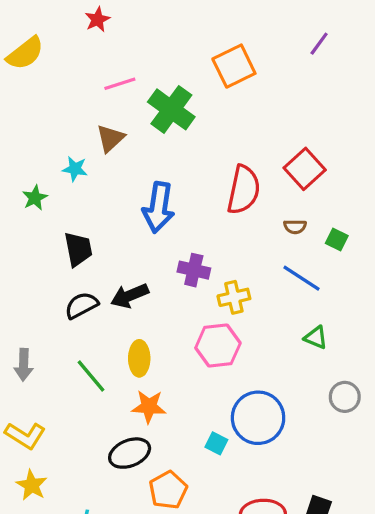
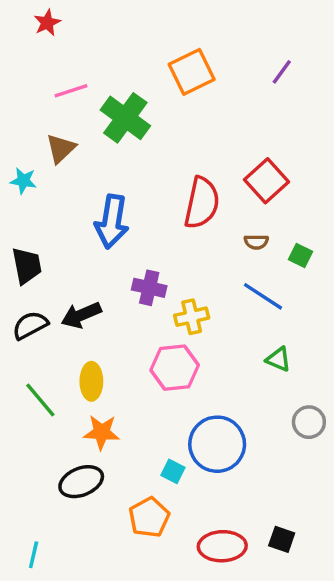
purple line: (319, 44) -> (282, 72), moved
orange pentagon: (168, 490) -> (149, 517), moved

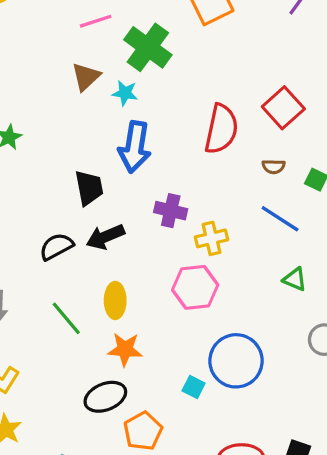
cyan star: (23, 181) -> (125, 93), moved
black trapezoid: (27, 266) -> (89, 188), moved
orange pentagon: (149, 517) -> (143, 431), moved

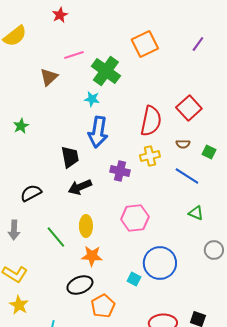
brown triangle: (86, 77) -> (49, 77), moved
yellow cross: (212, 238) -> (150, 156), moved
black semicircle: (56, 247) -> (31, 193), moved

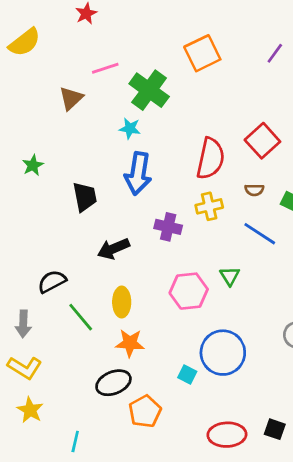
black trapezoid: (70, 157) -> (85, 197), moved
black semicircle: (31, 193) -> (52, 282), moved
green triangle: (196, 213) -> (230, 276), moved, turned 35
gray arrow: (14, 230) -> (23, 324), moved

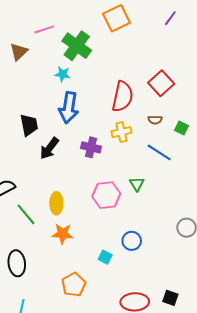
black arrow: (113, 249) -> (49, 148), moved, turned -30
blue circle: (223, 353) -> (132, 241), size x0.6
black ellipse: (113, 383) -> (17, 263), moved, turned -75

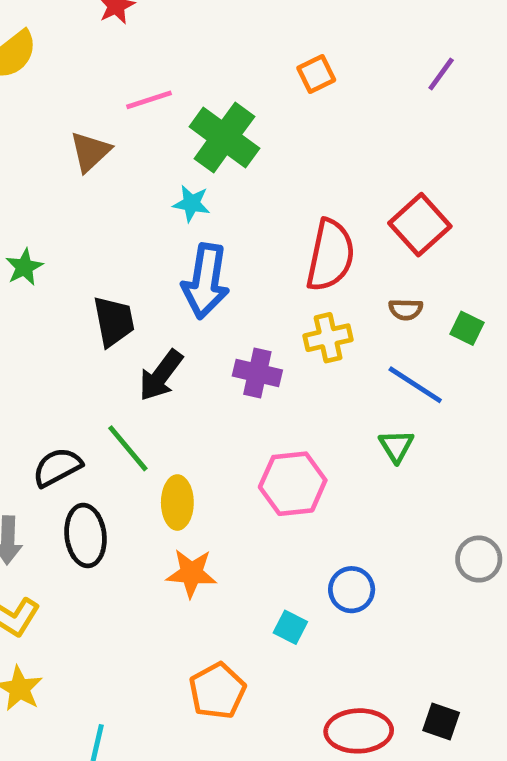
orange square: (116, 18) -> (316, 74), size x0.6
green triangle: (137, 184) -> (396, 446), moved
green line: (26, 214) -> (128, 448), moved
black ellipse: (17, 263) -> (85, 535), moved

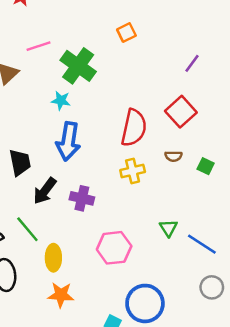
purple line: (441, 74) -> (192, 63), moved
purple cross: (257, 373) -> (82, 198), moved
blue line: (415, 385) -> (202, 244), moved
blue circle: (352, 590) -> (145, 303), size x1.6

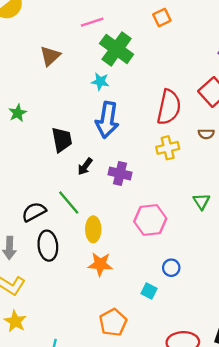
pink line: (39, 46) -> (92, 22), moved
black arrow: (45, 191) -> (85, 166), size x0.7
blue circle: (145, 303) -> (171, 268), moved, size x0.5

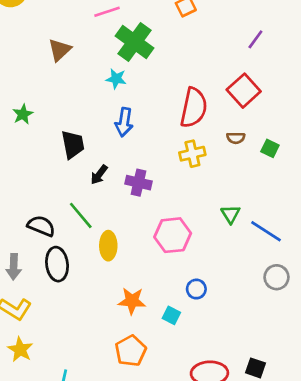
blue arrow: (107, 120) -> (124, 122), size x0.7
black semicircle: (34, 212) -> (41, 226), turned 50
orange star: (100, 264) -> (132, 301), moved

